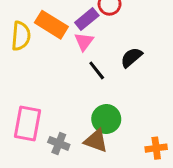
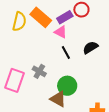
pink triangle: (84, 42) -> (61, 32), turned -48
gray cross: (59, 143) -> (39, 71), moved

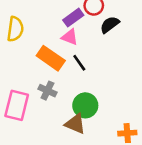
orange rectangle: (41, 17) -> (51, 58), moved
black semicircle: (90, 47) -> (110, 25), moved

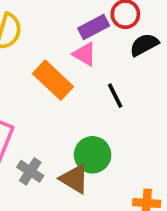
black line: (79, 63) -> (115, 96), moved
gray cross: (47, 91) -> (30, 171), moved

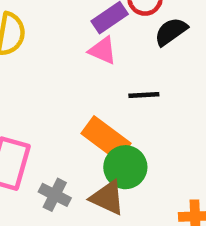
orange rectangle: (53, 80) -> (106, 138), moved
black line: (115, 96) -> (144, 95), turned -60

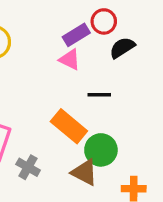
green circle: (125, 167) -> (101, 150), moved
brown triangle: (107, 198) -> (85, 172), moved

